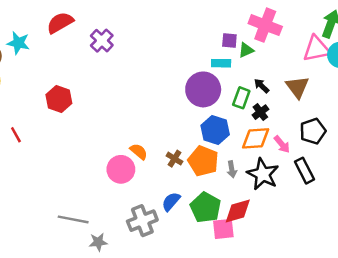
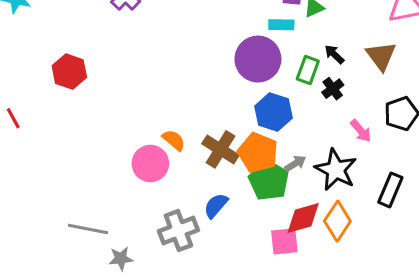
orange diamond: (256, 138) -> (337, 221), moved, turned -52
brown cross: (175, 159) -> (221, 149), size x1.6
gray arrow: (232, 169) -> (295, 163), turned -112
black rectangle: (305, 171) -> (390, 190), moved, turned 50
green pentagon: (206, 208) -> (269, 181), moved

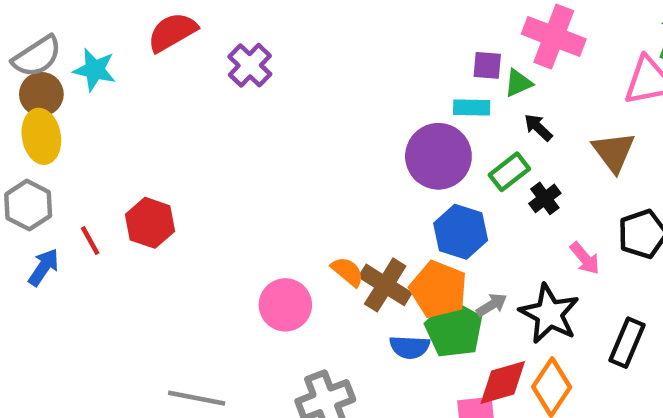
black arrow: (334, 54) -> (538, 127), moved
green rectangle: (308, 70) -> (509, 172), turned 32
red hexagon: (69, 72) -> (150, 223), moved
orange semicircle: (174, 140) -> (347, 272), moved
blue semicircle: (216, 206) -> (410, 347), moved, turned -128

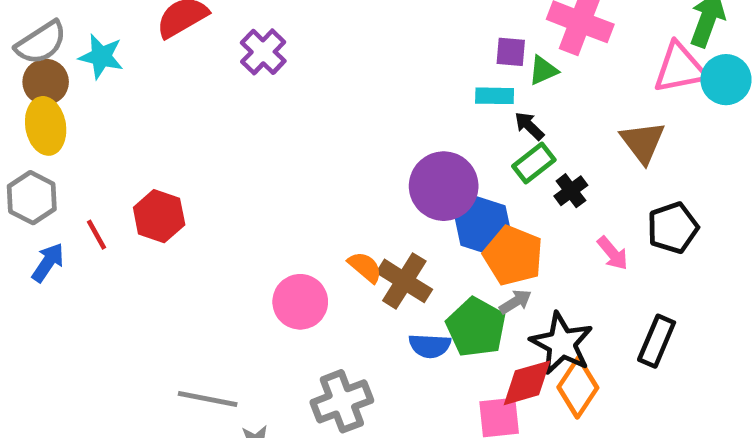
black arrow: (538, 127) -> (529, 126), moved
purple circle: (438, 156) -> (444, 186), moved
orange pentagon: (438, 289) -> (513, 256), moved
black star: (549, 314) -> (562, 343), moved

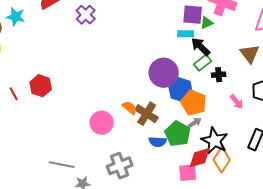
purple square: (511, 52) -> (193, 15), size x1.5
black arrow: (529, 126) -> (201, 47), size x1.5
black cross: (571, 191) -> (219, 75), turned 32

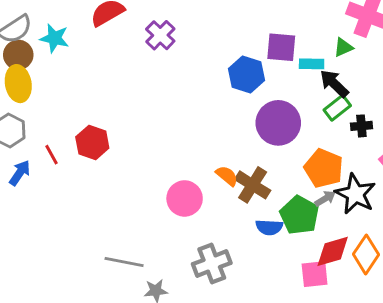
purple square: (193, 15) -> (281, 47), moved
blue hexagon: (181, 90) -> (247, 75), moved
black star: (215, 141) -> (355, 194), moved

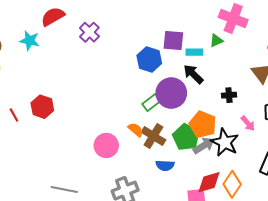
cyan star: (55, 38) -> (30, 41), moved
black arrow: (334, 84) -> (193, 74), moved
green rectangle: (337, 108) -> (151, 102), moved
gray arrow: (325, 198) -> (204, 145), size x1.5
green pentagon: (299, 215) -> (186, 137), moved

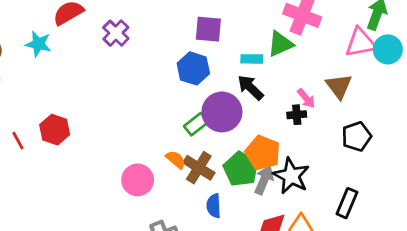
purple square: (173, 41) -> (208, 29), moved
green triangle: (216, 41) -> (280, 44), size x1.5
pink arrow: (248, 123) -> (306, 98), moved
gray arrow: (204, 145) -> (264, 180), turned -35
blue semicircle: (165, 165) -> (214, 206), turned 84

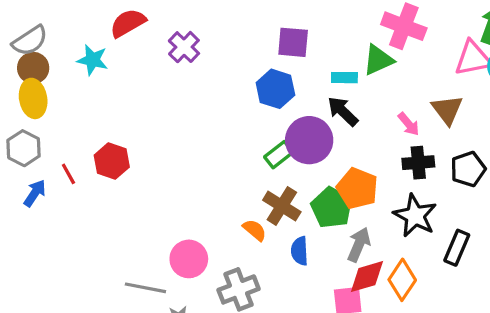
black cross: (297, 115) -> (418, 163), moved, size x1.4
orange semicircle: (176, 160) -> (255, 230), moved
black star: (291, 176) -> (415, 216), moved
pink circle: (138, 180) -> (189, 259), moved
gray arrow: (264, 180) -> (359, 244), moved

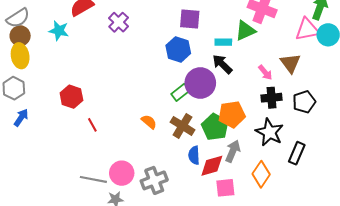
red line: (68, 174) -> (92, 125), moved
orange pentagon: (357, 188) -> (232, 114), turned -30
orange semicircle: (255, 230) -> (149, 122), moved
pink circle: (189, 259) -> (122, 173), moved
red diamond: (367, 277) -> (212, 166), moved

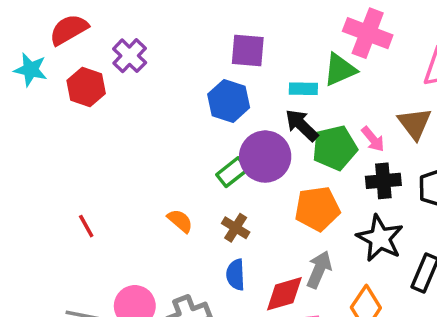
red hexagon: (71, 97) -> (86, 87), moved
brown cross: (182, 126) -> (236, 228), size x0.7
green pentagon: (215, 127) -> (335, 148), moved, turned 30
blue semicircle: (194, 155) -> (236, 275), moved

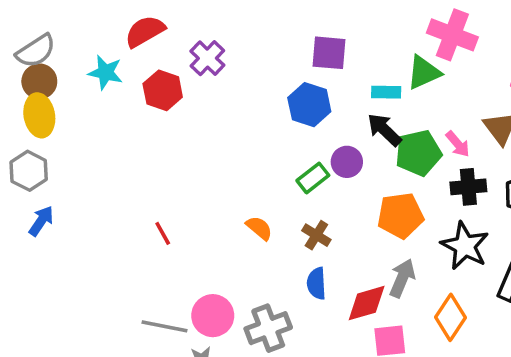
purple circle: (265, 157) -> (347, 162), size x0.6

